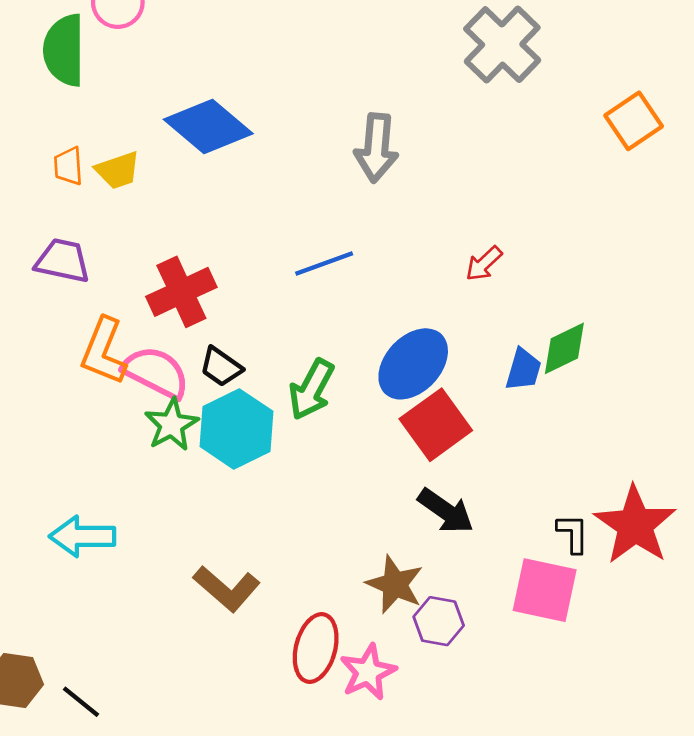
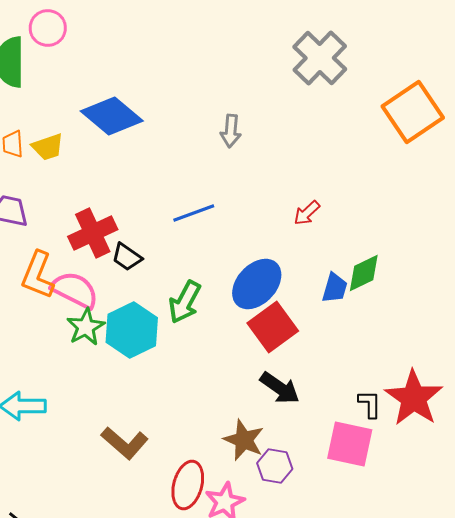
orange square: (634, 121) -> (413, 112), size x1.5
gray arrow: (376, 148) -> (231, 131), size x0.7
black trapezoid: (221, 367) -> (127, 257), moved

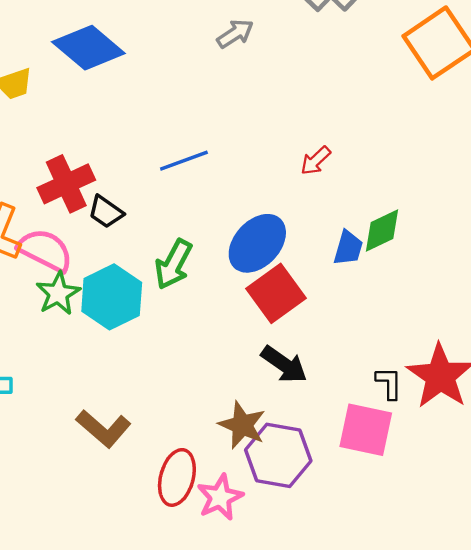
gray arrow: (231, 131) -> (235, 34), moved, turned -128
purple hexagon: (275, 466) -> (278, 455), size x1.6

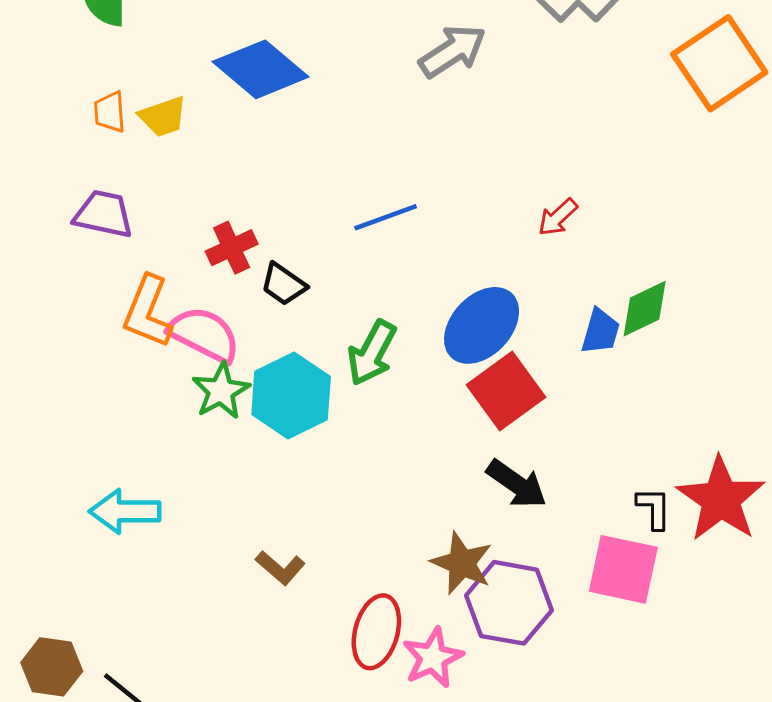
gray arrow: (235, 34) -> (453, 51), size x1.4
red cross: (66, 184) -> (232, 248), size x0.7
brown L-shape: (104, 429) -> (280, 568), size x0.7

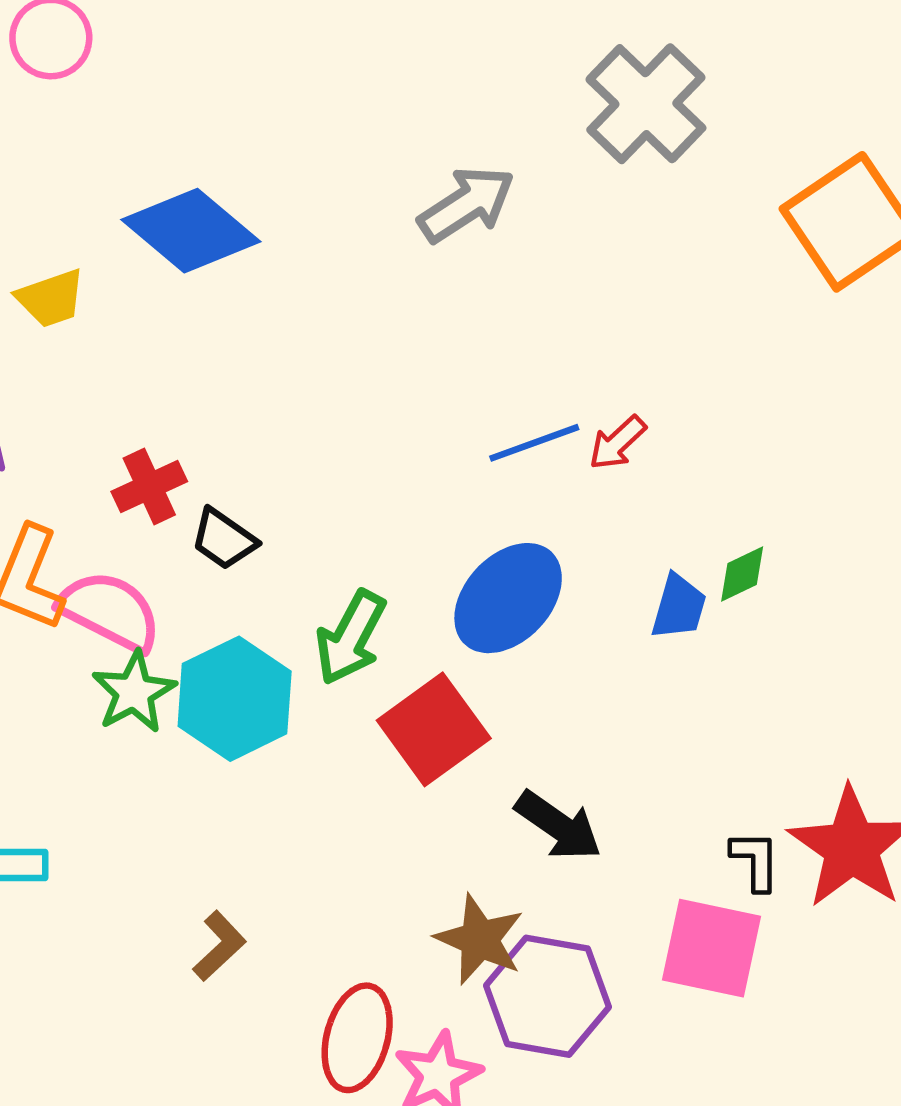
blue line: (386, 217) -> (534, 443), moved
green diamond: (645, 309) -> (742, 574), size x0.7
red square: (506, 391) -> (434, 729), moved
brown L-shape: (280, 568) -> (219, 946), turned -84

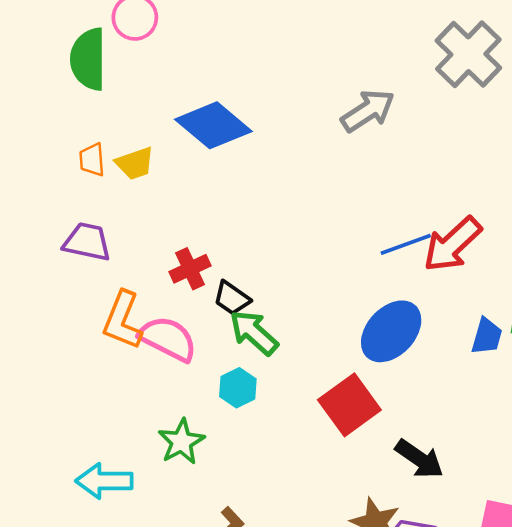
red arrow: (617, 443) -> (452, 244), size x1.8
green arrow: (351, 637) -> (254, 333), moved, turned 104
green star: (134, 692) -> (181, 442), moved
cyan hexagon: (235, 699) -> (238, 388), size x0.6

